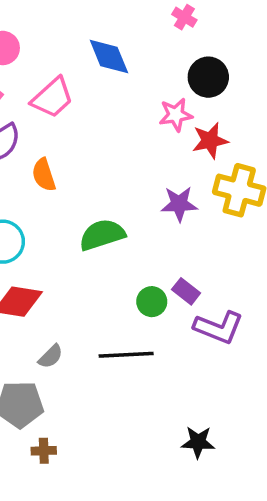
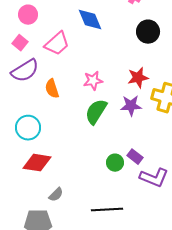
pink star: (176, 115) -> (93, 81), moved
red star: (210, 141) -> (138, 78), moved
green semicircle: (102, 235) -> (96, 112), moved, turned -40
black line: (126, 355) -> (107, 210), moved

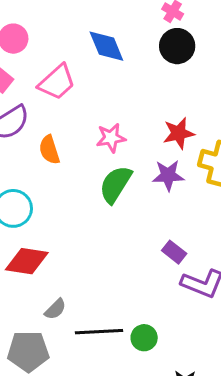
black circle: (148, 32) -> (177, 46), moved
green circle: (115, 163) -> (144, 338), moved
black line: (107, 210) -> (99, 332), moved

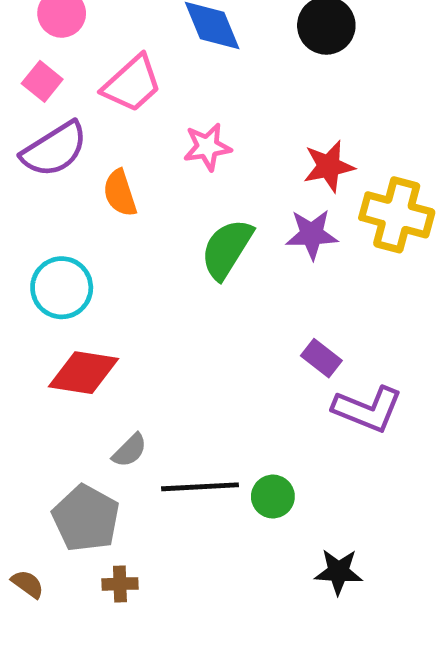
pink star: (111, 138) -> (207, 147), moved
gray pentagon: (28, 351) -> (86, 518), turned 30

